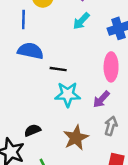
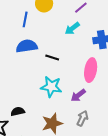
blue semicircle: (31, 51) -> (27, 46), turned -30
black line: (58, 69) -> (52, 57), moved

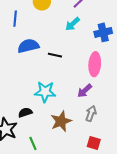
blue line: (25, 19) -> (15, 19), moved
cyan star: (51, 87) -> (45, 92), moved

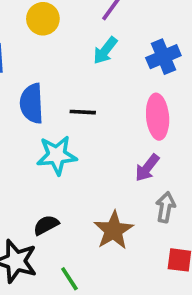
blue semicircle: (28, 46) -> (32, 103), turned -70
cyan star: (45, 92) -> (57, 155), moved

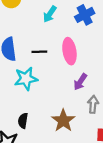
pink ellipse: (158, 117) -> (69, 51), moved
black semicircle: (46, 225) -> (23, 121), turned -48

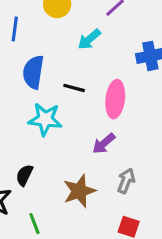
cyan arrow: (50, 14) -> (89, 39), moved
purple arrow: (80, 82) -> (104, 143), moved

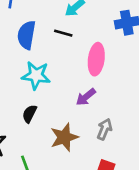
black line: (74, 88) -> (63, 33), moved
black semicircle: (24, 175) -> (30, 114), moved

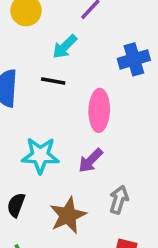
cyan star: (36, 75) -> (40, 155), moved
black semicircle: (30, 114) -> (16, 205), moved

